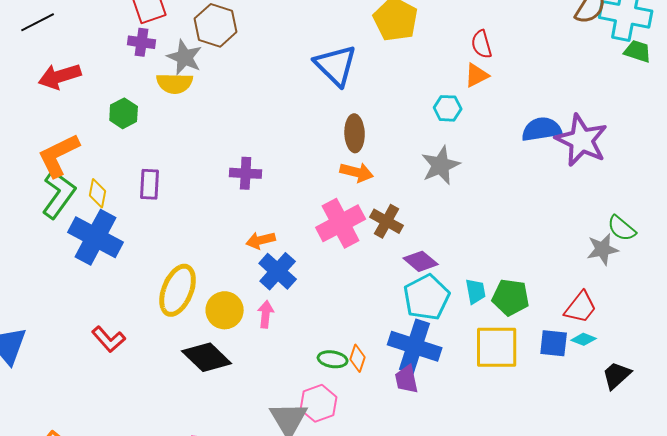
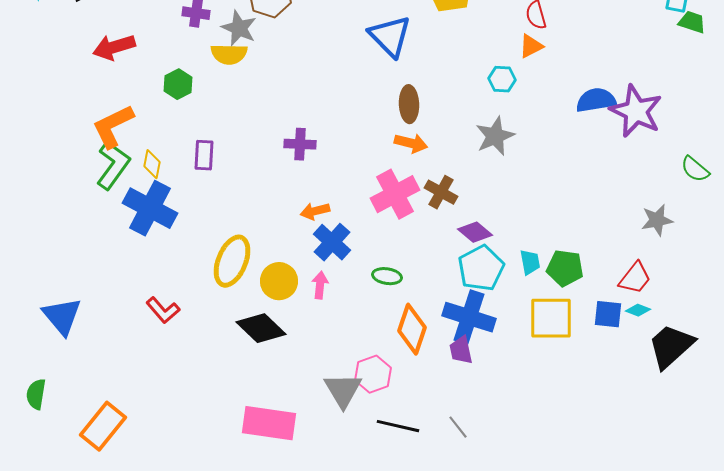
green semicircle: (622, 228) -> (695, 169), moved
orange diamond: (358, 358) -> (412, 329), size x1.8
green ellipse: (333, 359) -> (387, 276), moved
black trapezoid: (617, 375) -> (671, 346), size x1.6

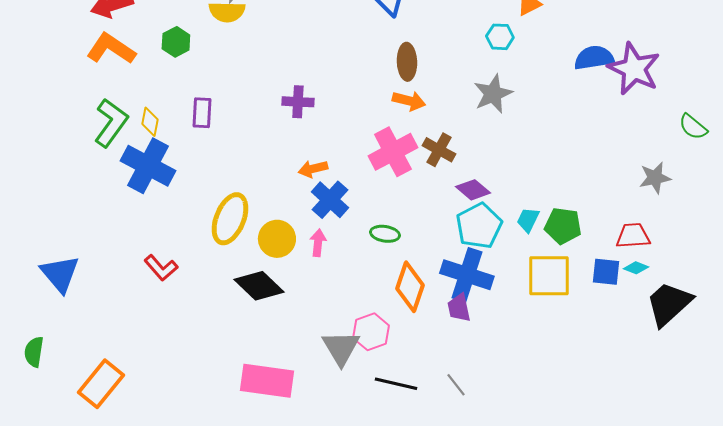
orange L-shape: (113, 126) -> (111, 49), moved, turned 60
cyan trapezoid: (530, 262) -> (528, 220), turned -144
red trapezoid: (635, 278) -> (633, 236), turned -132

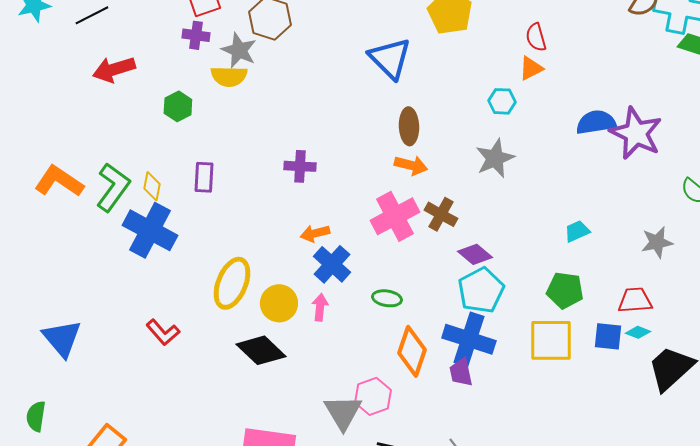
orange L-shape: (111, 49) -> (59, 181), moved
cyan trapezoid: (528, 220) -> (577, 231), moved, turned 40

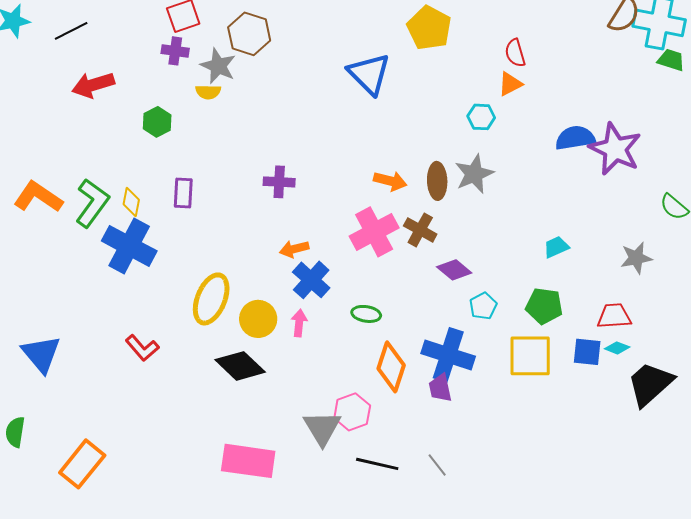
yellow semicircle: (229, 76) -> (208, 92), size x0.7
brown ellipse: (409, 126) -> (437, 181), moved
cyan pentagon: (481, 290) -> (483, 306), moved, size x0.6

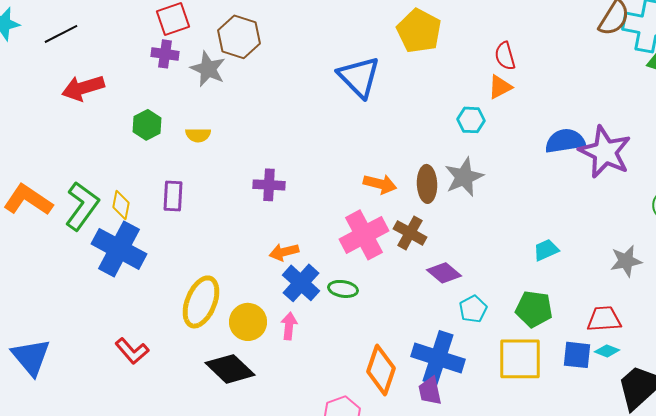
yellow semicircle: (208, 92) -> (198, 135), moved
green ellipse: (366, 314) -> (343, 289), moved

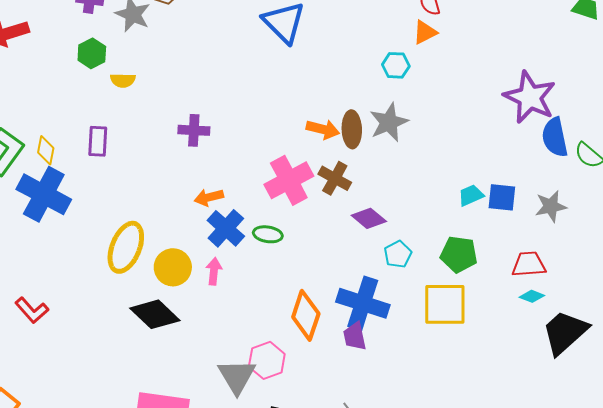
green hexagon: (147, 125) -> (92, 53), moved
blue semicircle: (565, 141) -> (555, 137), moved, turned -93
orange arrow: (380, 184) -> (323, 129), moved
red L-shape: (132, 351) -> (32, 310), moved
blue square: (577, 355) -> (502, 197), moved

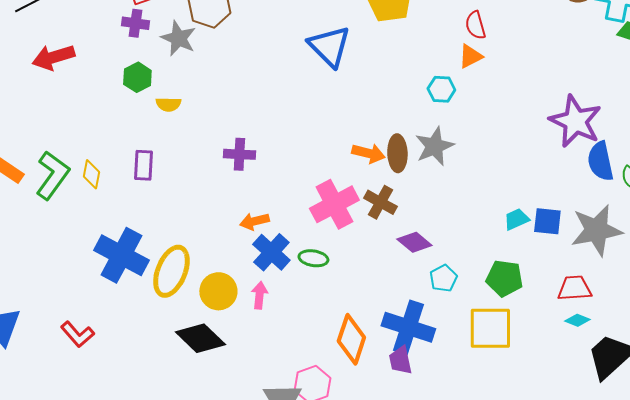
blue cross: (44, 194) -> (121, 255), moved
gray star: (551, 206) -> (596, 230), size x1.6

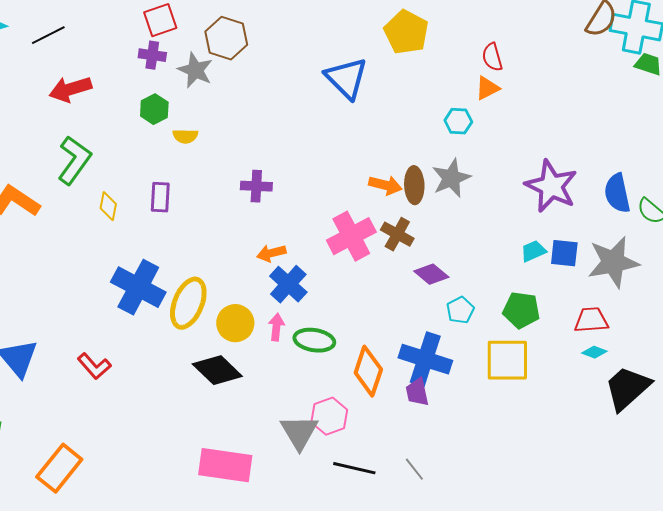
purple star: (575, 121) -> (551, 186), moved
green L-shape: (52, 175) -> (74, 160), moved
green ellipse: (313, 258) -> (314, 340), moved, size x1.4

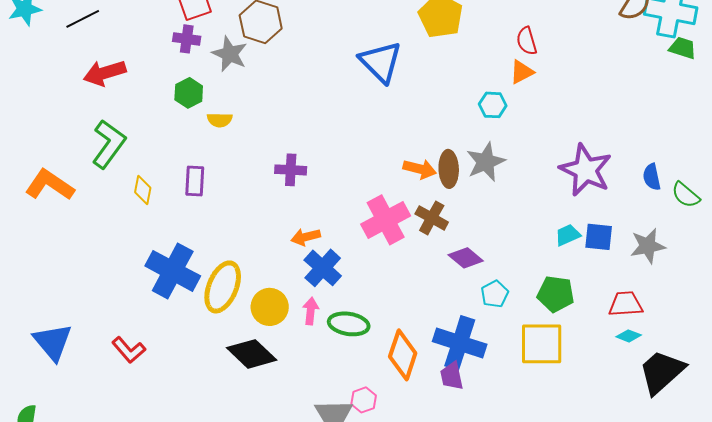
blue semicircle: (617, 193) -> (652, 177), size x0.7
gray star: (613, 262) -> (648, 246), size x0.7
pink hexagon: (329, 416) -> (364, 400), size x0.7

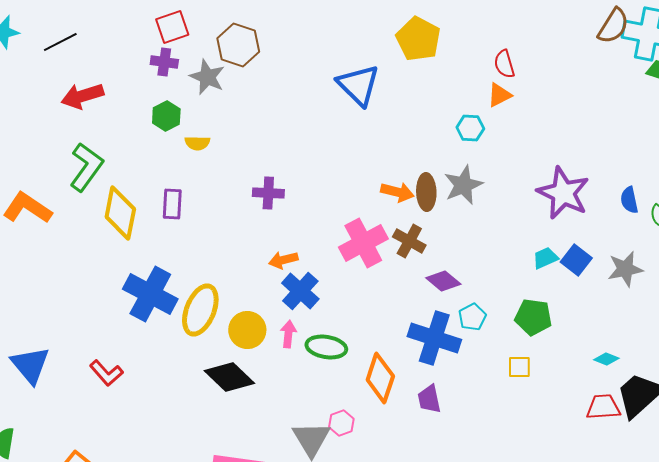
yellow diamond: (143, 190) -> (120, 213), size x1.8
blue square: (599, 237) -> (576, 260), turned 32
red trapezoid: (626, 304) -> (603, 407), moved
blue cross: (460, 343) -> (434, 338), moved
yellow square: (542, 344) -> (519, 367), size x0.5

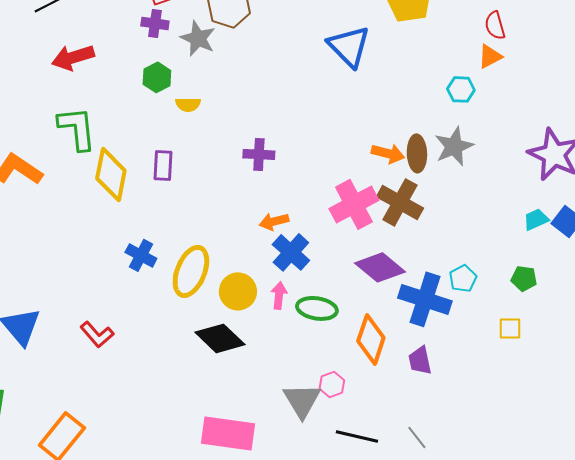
green L-shape: (86, 167) -> (77, 128), turned -42
brown cross: (409, 241) -> (400, 202), size x1.4
purple diamond: (443, 281) -> (380, 267), moved, size x1.4
blue cross: (150, 294) -> (141, 255), size x0.6
green pentagon: (533, 317) -> (524, 278), size x0.7

